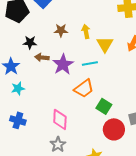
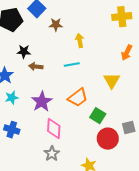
brown star: (61, 30) -> (56, 25), moved
yellow triangle: (105, 44) -> (112, 81), moved
cyan line: (90, 63) -> (72, 65), moved
purple star: (63, 64) -> (42, 102), moved

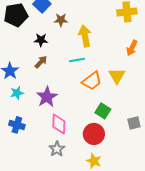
yellow arrow: (80, 41) -> (85, 36), size x1.5
black star: (24, 52) -> (41, 40), moved
brown arrow: (36, 67) -> (41, 62), turned 128
orange trapezoid: (78, 98) -> (92, 81), moved
red circle: (108, 139) -> (94, 134), moved

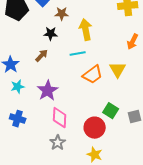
black star: (41, 40) -> (51, 34), moved
green square: (103, 111) -> (111, 111), moved

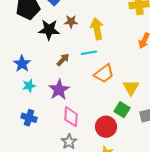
brown star: (62, 14) -> (71, 22), moved
black star: (51, 34) -> (49, 30), moved, size x1.5
brown arrow: (42, 56) -> (63, 60), moved
yellow triangle: (118, 70) -> (131, 88), moved

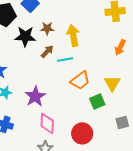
brown arrow: (63, 60) -> (47, 51), moved
yellow triangle: (131, 88) -> (112, 83), moved
green square: (122, 110) -> (97, 101), moved, turned 35

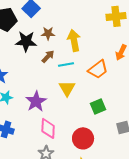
orange trapezoid: (80, 80) -> (98, 69), moved
yellow triangle: (112, 83) -> (67, 88), moved

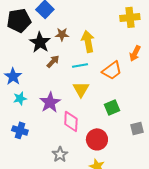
black star: (26, 41) -> (40, 42), turned 30
brown arrow: (48, 56) -> (53, 61), moved
pink diamond: (48, 128) -> (71, 121), moved

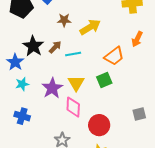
yellow arrow: (88, 41) -> (90, 27), turned 70
black star: (40, 42) -> (33, 46), moved
cyan line: (80, 65) -> (73, 54), moved
yellow triangle: (81, 89) -> (76, 83), moved
green square: (112, 107) -> (104, 80), moved

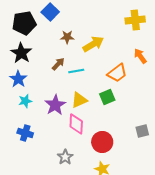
orange arrow: (137, 39) -> (140, 56), turned 119
black star: (33, 46) -> (21, 53), moved
yellow triangle: (76, 83) -> (79, 100), turned 36

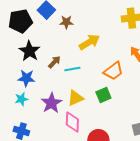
brown star: (67, 37) -> (66, 22), moved
black star: (21, 53) -> (29, 51), moved
blue star: (18, 79) -> (26, 78), moved, turned -30

